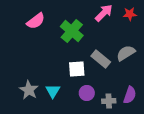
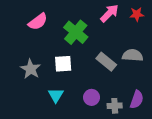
gray semicircle: (126, 53) -> (133, 55), turned 36
white square: (77, 69) -> (63, 64), moved
gray star: (29, 90) -> (31, 69), moved

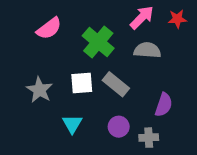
gray semicircle: (133, 55) -> (147, 50), moved
gray rectangle: (106, 62) -> (116, 84), moved
purple semicircle: (137, 99) -> (164, 105), moved

